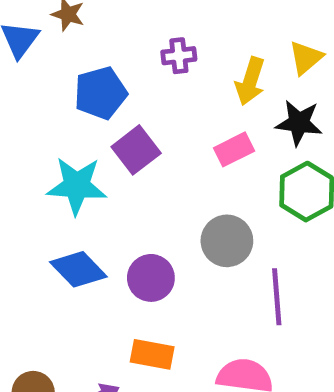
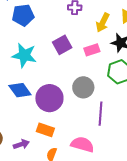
blue pentagon: (100, 93) -> (23, 15), moved
purple square: (136, 150) -> (62, 45), moved
purple circle: (151, 278) -> (49, 98), size x1.4

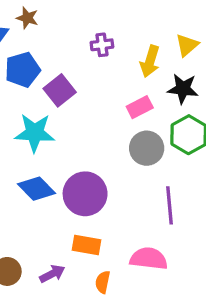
purple square: (62, 45) -> (60, 90), moved
gray circle: (83, 87) -> (147, 148), moved

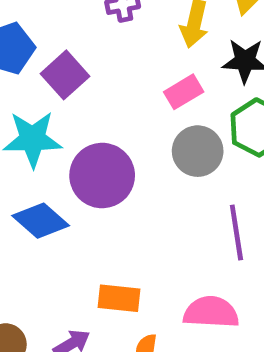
purple circle: (85, 194) -> (102, 176), moved

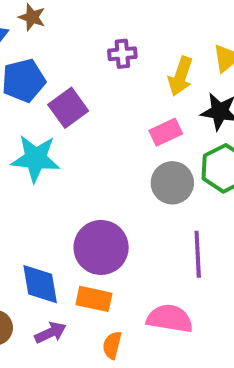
purple circle: (102, 176) -> (101, 247), moved
blue diamond: (41, 221) -> (40, 284), moved, turned 33

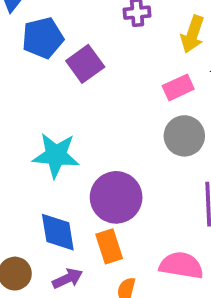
cyan star: (35, 159) -> (56, 155), moved
orange rectangle: (94, 299) -> (109, 246), turned 60

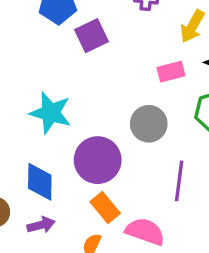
gray circle: (184, 136) -> (149, 124), moved
orange rectangle: (109, 246) -> (105, 207), moved, turned -32

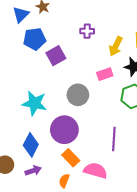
gray circle: (149, 124) -> (78, 95), moved
blue diamond: (40, 182) -> (31, 145), turned 30

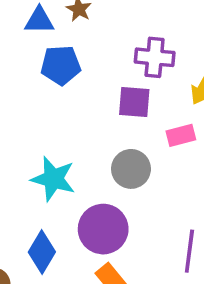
blue triangle: (21, 15) -> (39, 20), turned 42
purple cross: (87, 31) -> (155, 57), size x1.5
purple square: (56, 56) -> (134, 102), moved, turned 30

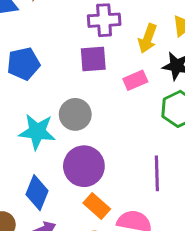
blue pentagon: (61, 65) -> (24, 64), moved
gray circle: (131, 169) -> (75, 114), moved

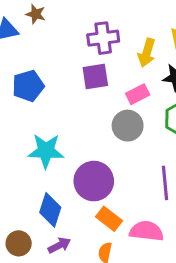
gray circle: (75, 114) -> (128, 126), moved

